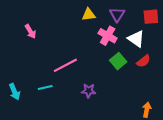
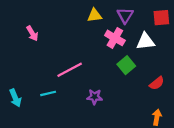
white triangle: (136, 39) -> (145, 41), turned -42
red semicircle: (144, 61) -> (157, 83), moved

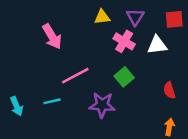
pink arrow: (32, 33) -> (52, 37), moved, size x1.5
green square: (126, 65) -> (124, 77), moved
red semicircle: (157, 83) -> (169, 90), turned 112
purple star: (95, 97) -> (102, 105), size x1.5

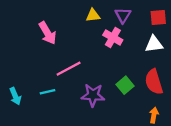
white triangle: (157, 45) -> (154, 44), moved
green square: (124, 77) -> (125, 85), moved
red semicircle: (169, 90) -> (154, 82), size x1.6

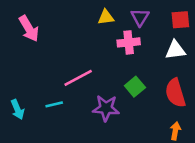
pink arrow: (47, 33) -> (29, 29), moved
pink cross: (113, 38) -> (129, 42), turned -36
green square: (125, 85) -> (135, 87), moved

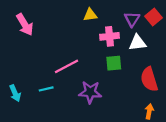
purple triangle: (140, 17) -> (132, 19), moved
red square: (180, 20) -> (154, 17), turned -35
white triangle: (175, 50) -> (137, 43), moved
green square: (135, 87) -> (114, 63), moved, turned 35

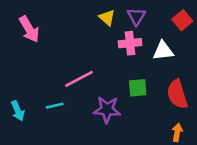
yellow triangle: (90, 15) -> (107, 18), turned 48
purple triangle: (132, 19) -> (136, 16), moved
green square: (114, 63) -> (138, 88), moved

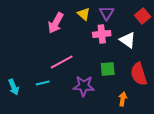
pink arrow: (29, 29) -> (56, 23), moved, turned 60
white triangle: (163, 51) -> (128, 40), turned 42
orange arrow: (177, 132) -> (123, 99), moved

